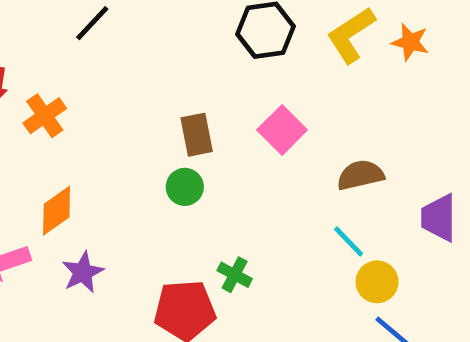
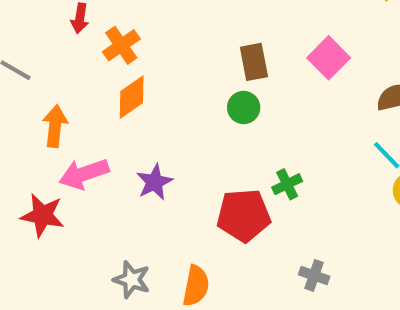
orange diamond: (57, 211) -> (132, 97), moved
green cross: (235, 275) -> (287, 184), turned 36

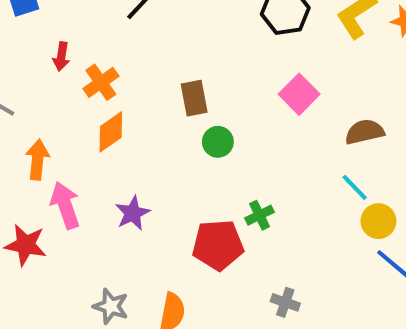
brown rectangle: (254, 62) -> (194, 98), moved
pink arrow: (84, 174) -> (65, 205), turned 90

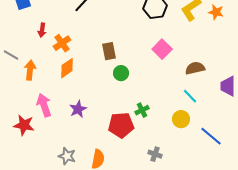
orange arrow: (37, 160) -> (30, 70), moved
yellow circle: (378, 221) -> (181, 119), moved

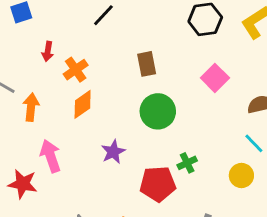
brown rectangle: (109, 51) -> (147, 64), moved
green circle: (121, 73) -> (158, 111), size x1.6
purple star: (78, 109) -> (113, 152), moved

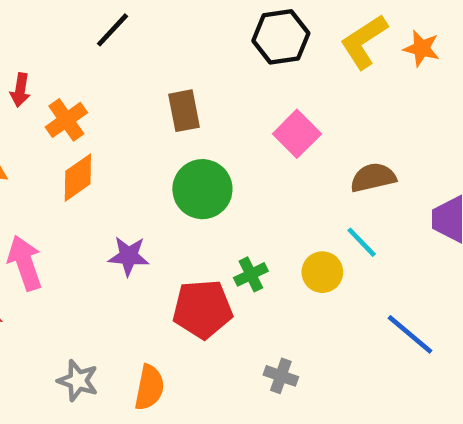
purple star: (113, 152) -> (129, 256), turned 30
yellow circle: (241, 175) -> (322, 272), moved

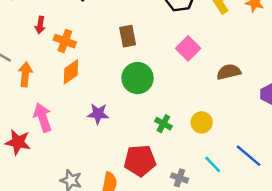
orange cross: (66, 120) -> (65, 41), turned -35
cyan line: (362, 242) -> (213, 164), moved
green cross: (251, 274) -> (163, 124), turned -35
red pentagon: (202, 309) -> (140, 161), moved

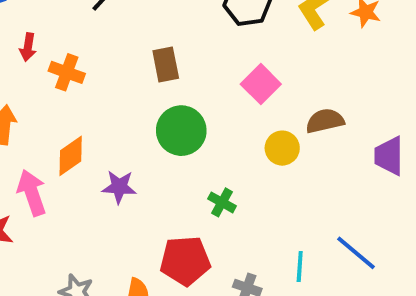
orange diamond: (71, 72) -> (71, 156), moved
yellow circle: (202, 122) -> (282, 148), moved
cyan line: (213, 164) -> (300, 266), turned 48

